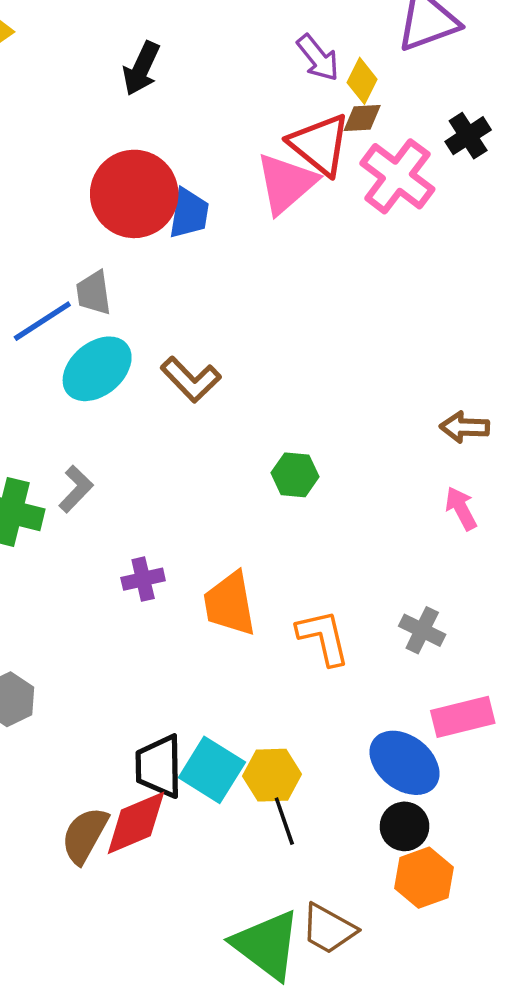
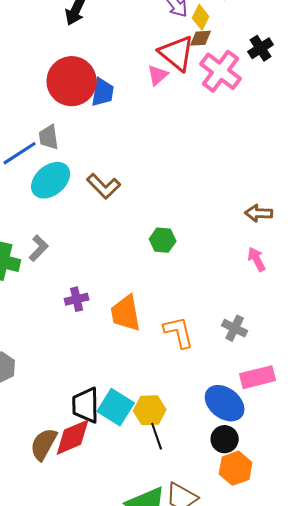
pink triangle: (286, 183) -> (158, 75), size x0.6

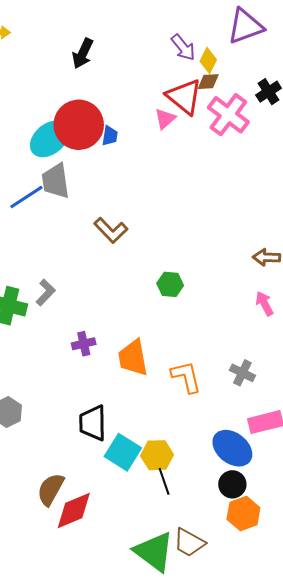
blue trapezoid: (103, 92) -> (110, 136), size x0.7
gray trapezoid: (49, 137) -> (56, 181), size x1.4
cyan ellipse: (51, 180) -> (50, 139), moved
black trapezoid: (86, 405) -> (93, 423), moved
red diamond: (73, 437) -> (74, 510), moved

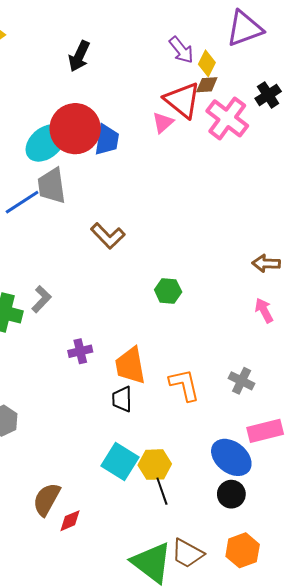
blue trapezoid: (110, 136) -> (107, 140), size x1.5
black trapezoid: (93, 423) -> (122, 399), moved, size x0.7
red diamond: (74, 510) -> (70, 521), size x0.6
orange hexagon: (243, 513) -> (243, 550), moved

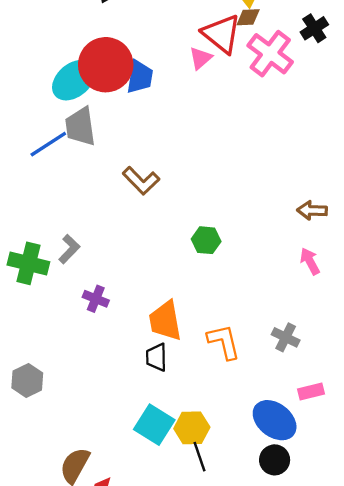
purple cross: (80, 351) -> (96, 299), moved, turned 35
pink rectangle: (265, 431) -> (311, 391), size x0.7

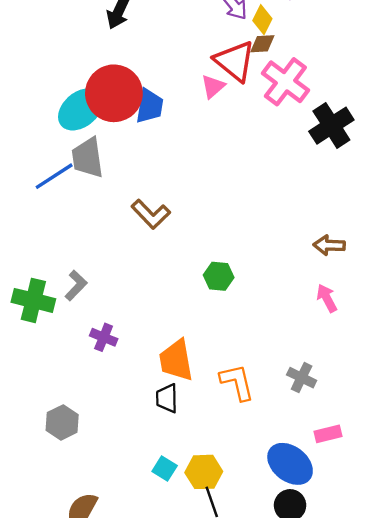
black cross: (314, 28) -> (331, 126), moved, size x1.5
gray hexagon: (27, 380) -> (62, 422), moved
cyan square: (154, 425) -> (165, 468), size x0.6

